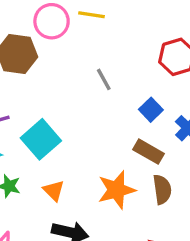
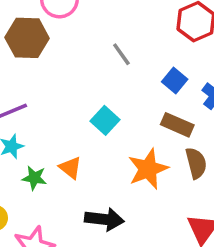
cyan square: (41, 139) -> (105, 120), moved, size x0.7
orange triangle: (54, 191) -> (70, 168), moved

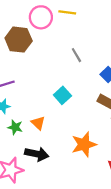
orange star: (148, 169) -> (84, 144), moved
black arrow: (104, 219) -> (37, 154), moved

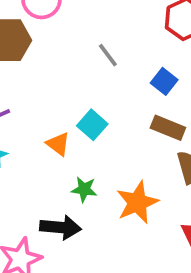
orange triangle: (38, 123) -> (58, 144), moved
green star: (15, 127) -> (84, 189), moved

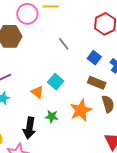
orange star: (137, 202) -> (81, 110), moved
black arrow: (60, 227) -> (29, 128), moved, turned 95

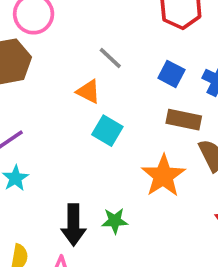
orange triangle: (37, 92) -> (88, 92), moved
green star: (52, 117) -> (115, 221), moved

